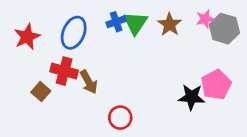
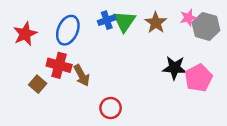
black star: (191, 97) -> (175, 68), moved

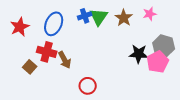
gray hexagon: (206, 26) -> (164, 46), moved

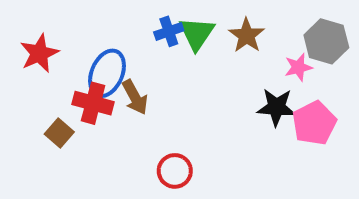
pink star: (150, 14) -> (298, 67), moved
blue ellipse: (54, 24) -> (107, 73), moved
gray hexagon: (164, 46) -> (326, 41), moved
brown arrow: (65, 60) -> (135, 97), moved

